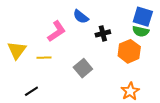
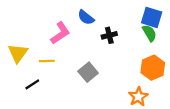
green semicircle: (141, 31) -> (149, 33), turned -133
orange hexagon: (129, 51) -> (153, 68), moved
black line: (31, 91) -> (32, 84), moved

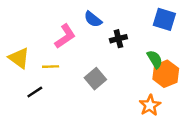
green semicircle: (149, 33) -> (155, 59), moved
yellow triangle: (18, 53) -> (19, 58), turned -30

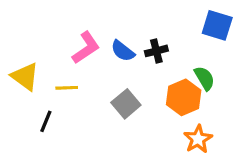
blue semicircle: (93, 19) -> (123, 51), moved
orange hexagon: (166, 74) -> (184, 97), moved
black line: (35, 92) -> (46, 121), turned -35

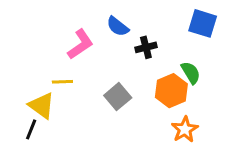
blue semicircle: (123, 51) -> (118, 26), moved
yellow triangle: (25, 77) -> (42, 106), moved
black line: (46, 121) -> (31, 129), moved

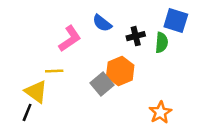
black cross: (146, 47) -> (136, 36), moved
green semicircle: (191, 73) -> (162, 43), moved, turned 36
orange hexagon: (171, 91) -> (120, 71), moved

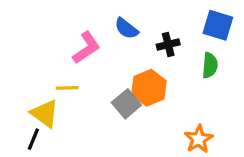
green semicircle: (162, 43) -> (210, 65), moved

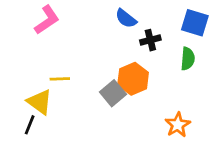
blue semicircle: (126, 28) -> (126, 18), moved
pink L-shape: (86, 48) -> (47, 20), moved

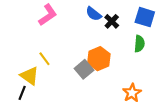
pink L-shape: (47, 20) -> (48, 15), moved
black cross: (150, 40) -> (112, 21), moved, turned -32
yellow line: (60, 79) -> (44, 59), turned 56

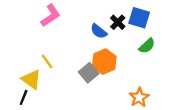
blue semicircle: (94, 14) -> (99, 31), moved
blue square: (145, 17) -> (139, 18), moved
green semicircle: (139, 44) -> (147, 46), turned 42

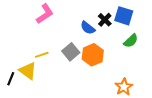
yellow line: (47, 62) -> (42, 55), turned -72
gray square: (89, 73) -> (71, 52), moved
black line: (24, 97) -> (11, 79), moved

